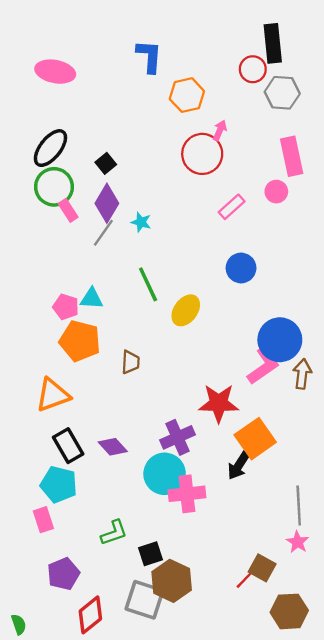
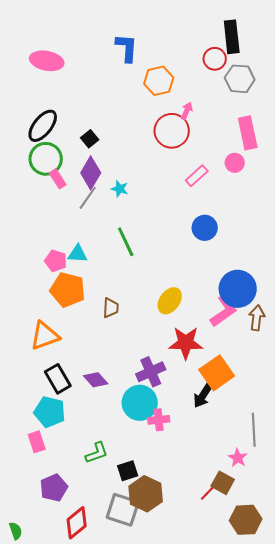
yellow ellipse: (186, 310) -> (170, 301), moved
pink cross: (187, 494) -> (159, 420), size x0.7
pink star: (297, 542) -> (238, 458), moved

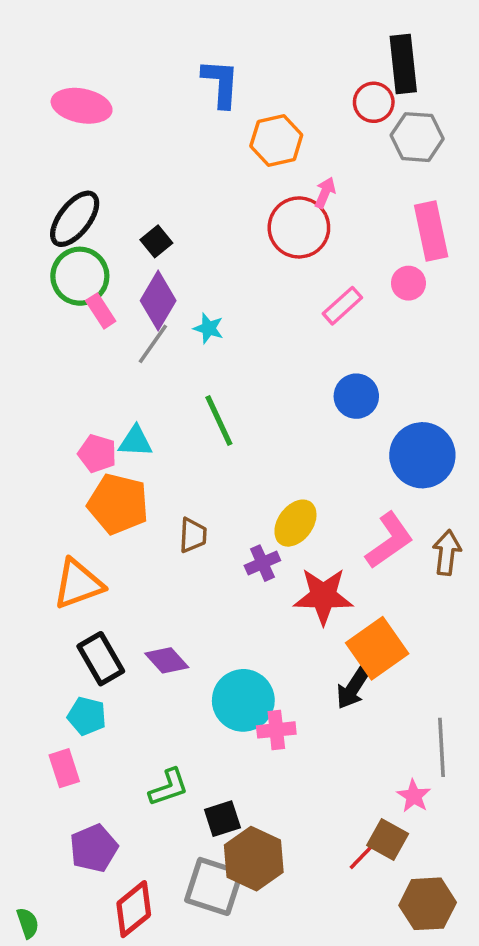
blue circle: (238, 289) -> (422, 455), moved
purple cross: (151, 372) -> (262, 563), moved, size x0.7
cyan pentagon: (50, 412) -> (87, 716), size x0.7

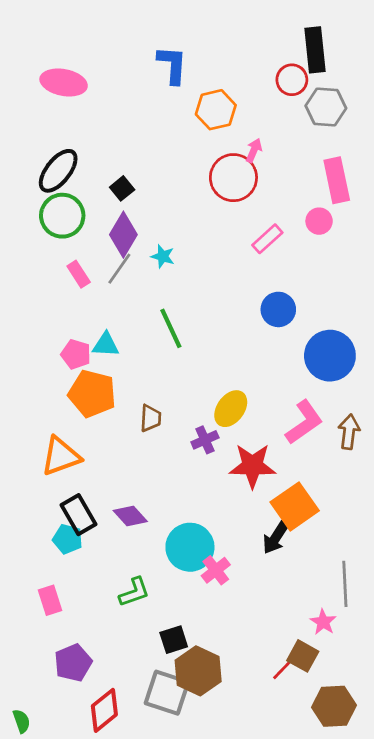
pink rectangle: (101, 311) -> (79, 274), moved
cyan pentagon: (87, 716) -> (68, 539), moved
pink cross: (276, 730) -> (216, 570), turned -32
green L-shape: (169, 787) -> (134, 592), moved

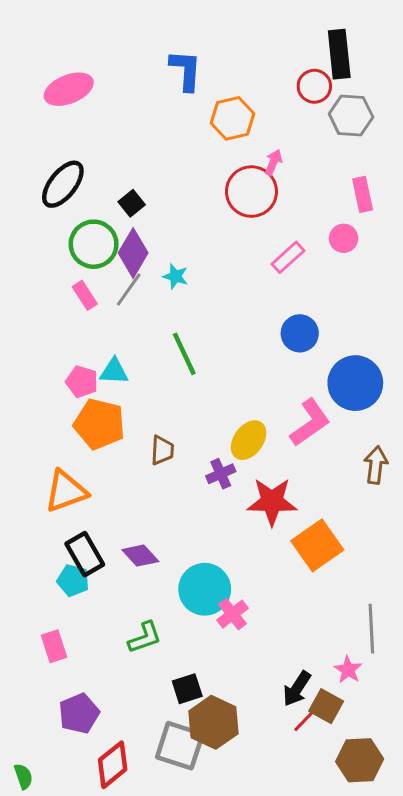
pink ellipse: (64, 82) -> (69, 89), turned -33
pink rectangle: (337, 180) -> (363, 194), size x0.7
green circle: (62, 216) -> (94, 244), moved
pink L-shape: (304, 422) -> (310, 423), moved
black arrow: (276, 538) -> (297, 689), moved

